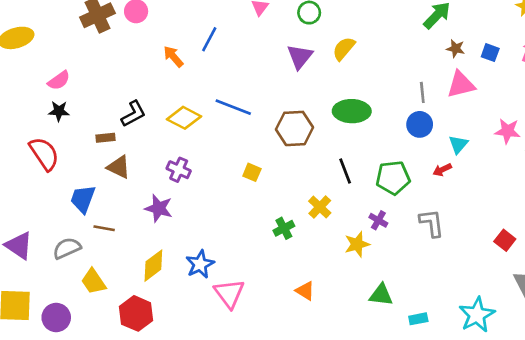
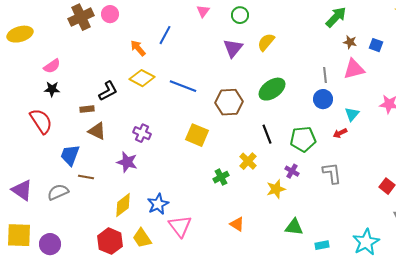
green ellipse: (352, 111) -> (272, 89), turned -36
yellow diamond: (184, 118) -> (142, 78), moved
yellow square: (252, 172) -> (197, 135), size x1.6
yellow trapezoid: (93, 282) -> (142, 238), moved

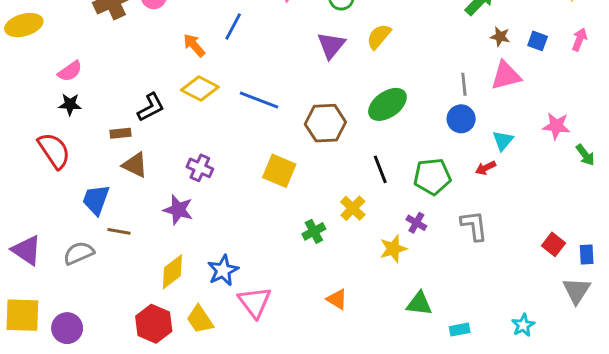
cyan star: (366, 242) -> (523, 325), size x0.6

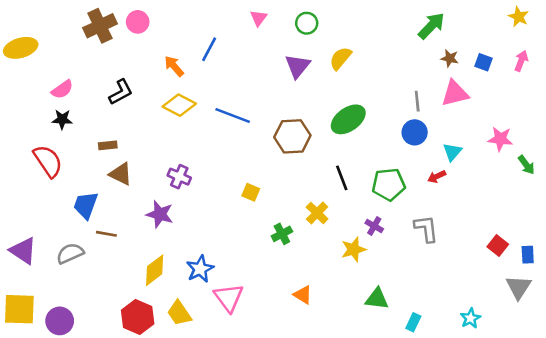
black L-shape: (151, 107) -> (121, 92), moved
yellow square: (279, 171) -> (251, 192), moved, size x0.6
cyan rectangle: (460, 330) -> (413, 322), turned -54

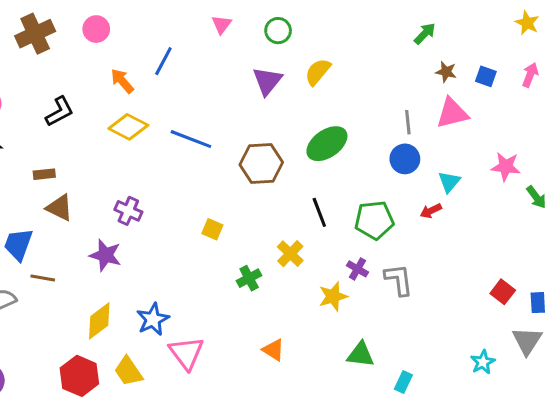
pink circle: (138, 22) -> (96, 29), moved
green arrow: (431, 26) -> (425, 34), size x0.7
gray L-shape: (426, 229) -> (399, 280), moved
cyan star: (470, 318) -> (483, 362), moved

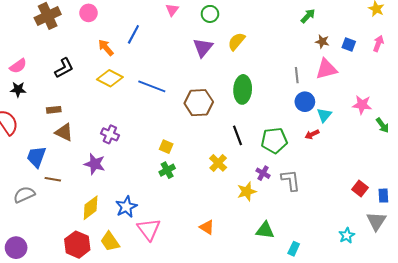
green ellipse: (327, 144) -> (243, 89), turned -52
blue circle: (405, 159) -> (305, 102), moved
green cross: (249, 278) -> (167, 170), moved

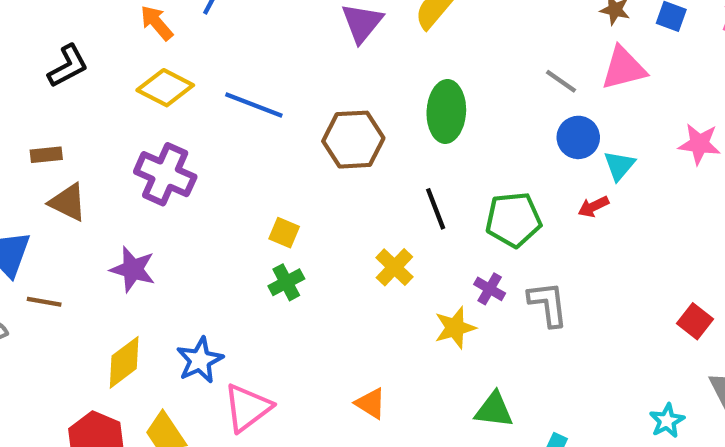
gray line: (297, 75) -> (561, 81), turned -49
purple cross: (110, 134) -> (165, 174), moved, size x1.5
pink triangle: (149, 229) -> (247, 408), turned 30

